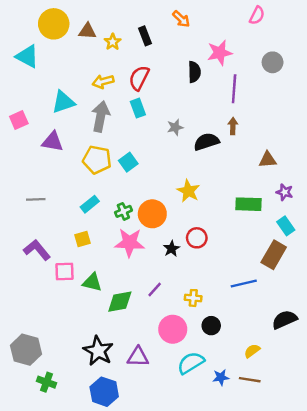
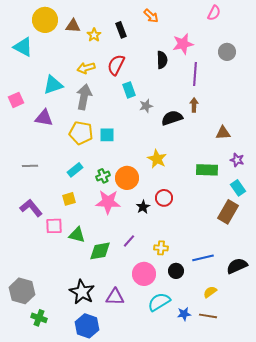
cyan rectangle: (138, 108) -> (129, 90), moved
cyan square: (128, 162) -> (107, 135), turned 35
blue line: (244, 284) -> (203, 258), moved

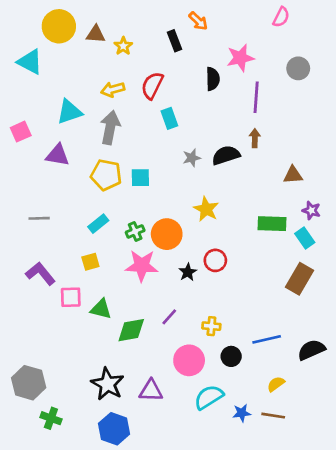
black rectangle: (121, 30) -> (175, 41), moved
gray star: (146, 106) -> (192, 158), moved
cyan rectangle: (238, 188) -> (305, 238), moved

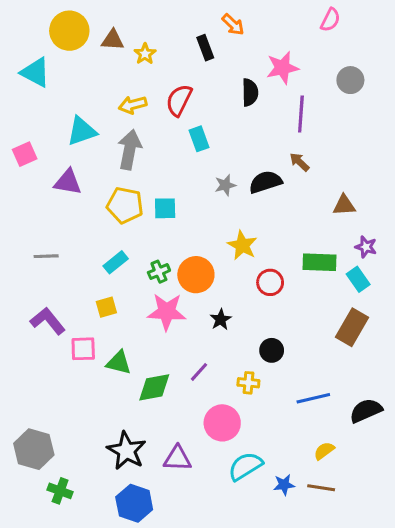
brown arrow: (255, 138) -> (299, 162), turned -48
red circle: (215, 260) -> (270, 282), moved
black circle: (231, 356) -> (272, 350), moved

